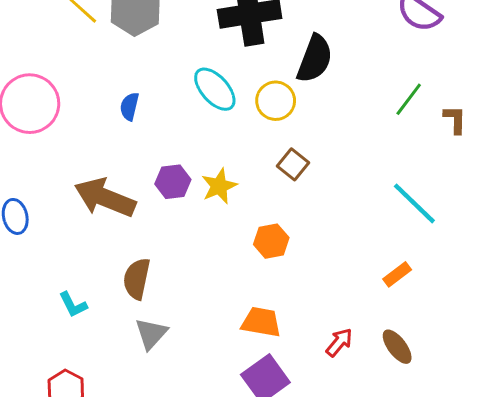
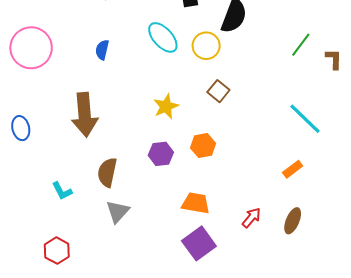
purple hexagon: (173, 182) -> (161, 154), moved
brown arrow: (105, 198) -> (85, 115), turned -117
brown ellipse: (397, 347) -> (293, 221), turned 60

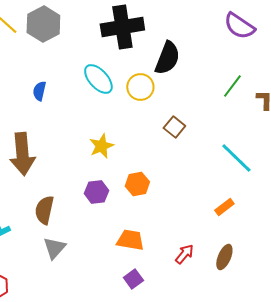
brown square: (218, 91) -> (174, 127), moved
purple square: (199, 243) -> (133, 279), size x0.6

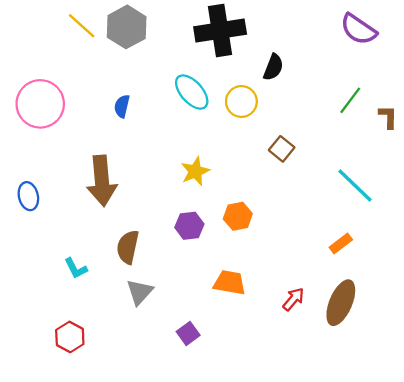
black semicircle: (167, 58) -> (273, 67), size x0.7
brown ellipse: (224, 257) -> (341, 303), size x1.5
purple square: (133, 279) -> (188, 333), moved

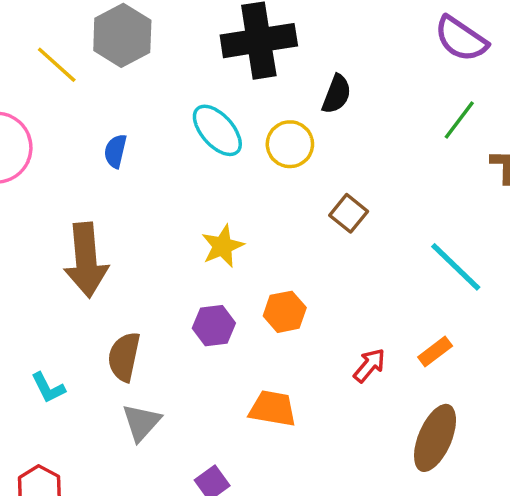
yellow line: (82, 26) -> (57, 65), moved
green line: (350, 100) -> (459, 120), moved
red arrow: (293, 299) -> (369, 365), moved

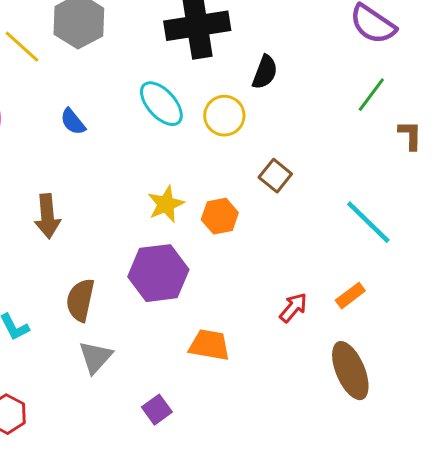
blue semicircle: (115, 151) -> (73, 122), turned -52
brown arrow: (86, 260) -> (47, 216), size x0.7
orange hexagon: (285, 312) -> (220, 216), moved
purple hexagon: (214, 326) -> (158, 273), size x1.6
brown ellipse: (435, 438) -> (350, 371), turned -46

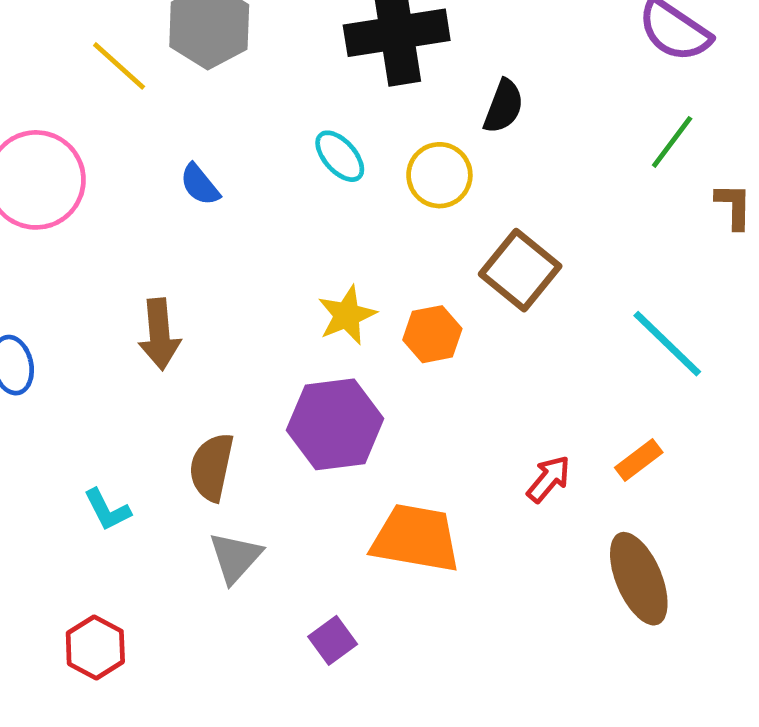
cyan ellipse: (161, 104) -> (340, 156), size x0.7
brown square: (275, 176) -> (520, 270), size x1.5
orange trapezoid: (209, 345) -> (416, 538), size x1.4

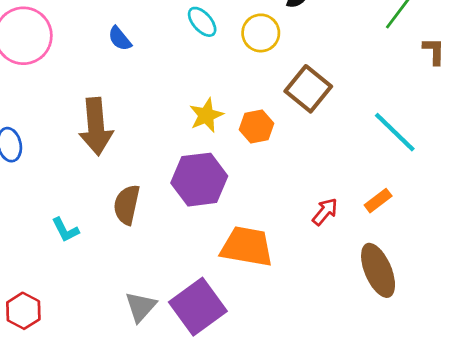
brown arrow: (159, 334) -> (96, 127), size x1.4
gray triangle: (235, 557) -> (141, 307), moved
purple square: (333, 640) -> (198, 307), size x2.0
red hexagon: (95, 647) -> (23, 311), moved

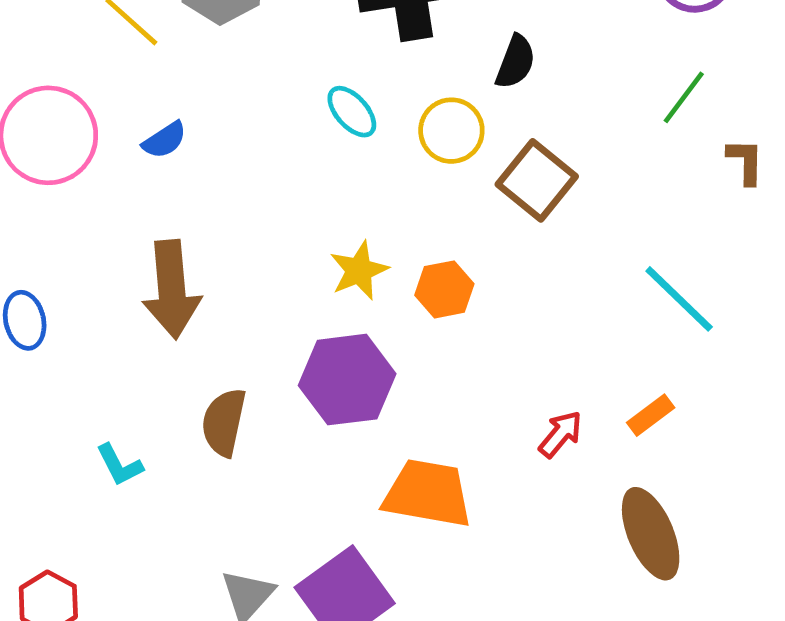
blue semicircle: (120, 39) -> (165, 140), moved, turned -84
brown square: (308, 89) -> (537, 180), moved

